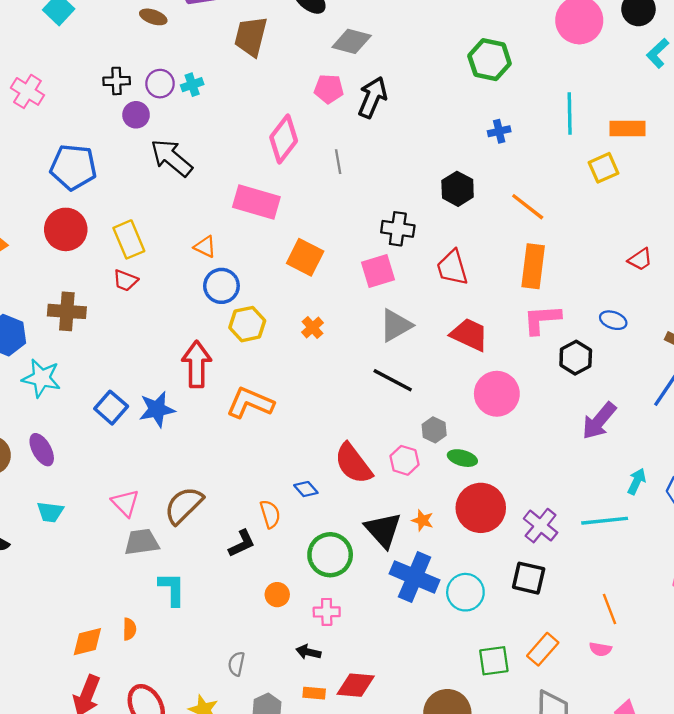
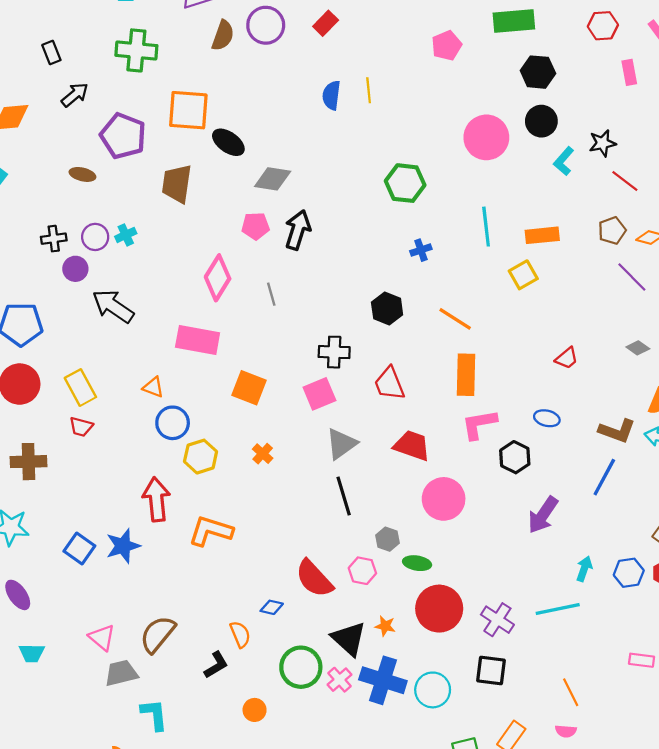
black line: (393, 380) -> (344, 496), turned 51
blue diamond: (306, 489) -> (272, 607), turned -30
pink cross: (327, 612) -> (339, 680), moved, turned -35

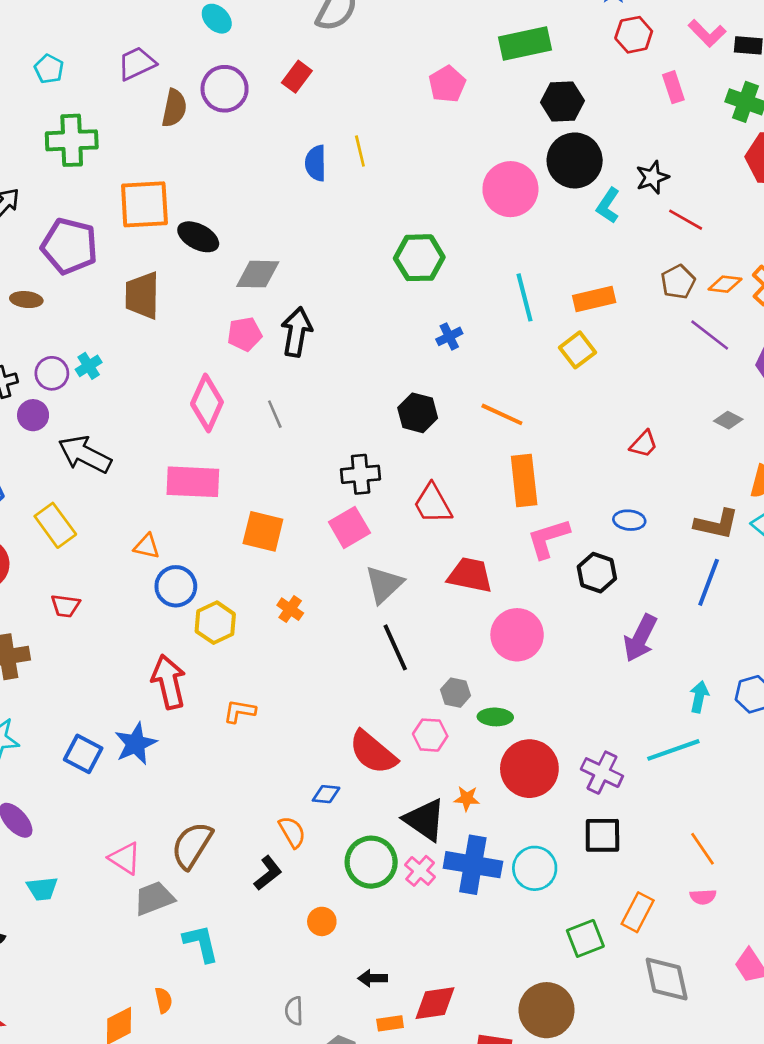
black circle: (541, 121) -> (575, 160), size x1.4
yellow rectangle: (80, 388) -> (55, 525), moved
orange L-shape: (211, 531) -> (240, 711), size x0.6

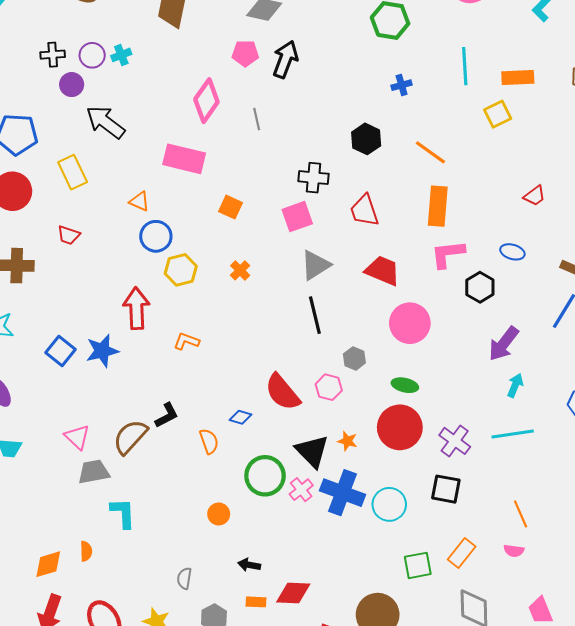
orange square: (263, 531) -> (231, 207), size x0.7
cyan arrow: (699, 697) -> (515, 385), moved
green ellipse: (495, 717) -> (405, 385), moved
black L-shape: (268, 873) -> (167, 415), moved

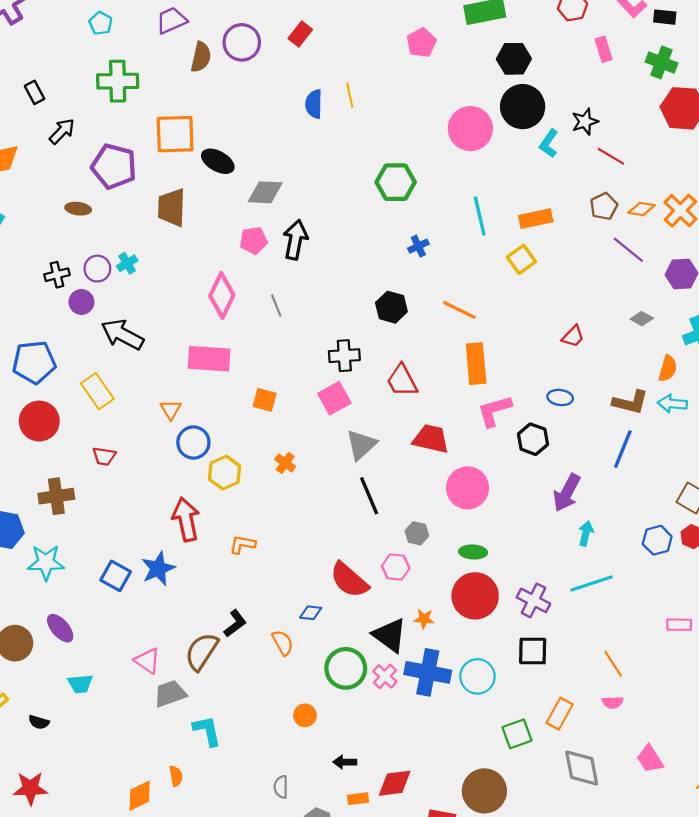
orange triangle: (139, 201) -> (171, 410), turned 45

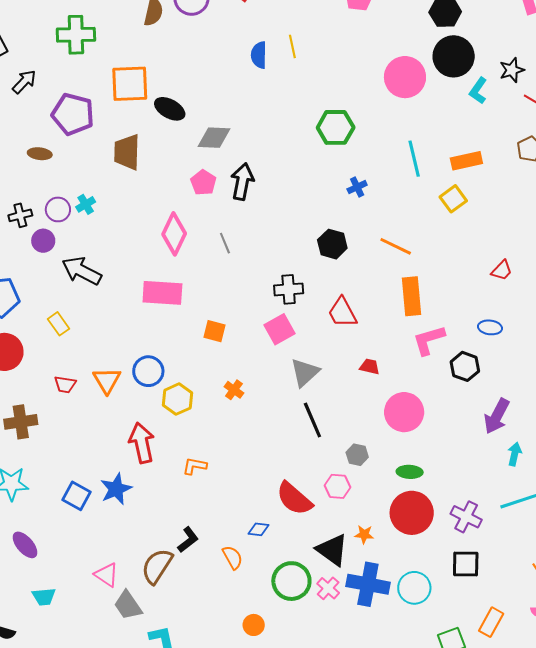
pink pentagon: (253, 240) -> (203, 183), turned -30
yellow rectangle: (97, 391) -> (59, 324), size x0.7
orange triangle: (171, 410) -> (107, 380), moved, size x1.4
red trapezoid: (431, 439) -> (370, 367), size x0.6
gray trapezoid: (170, 694) -> (128, 605), turned -104

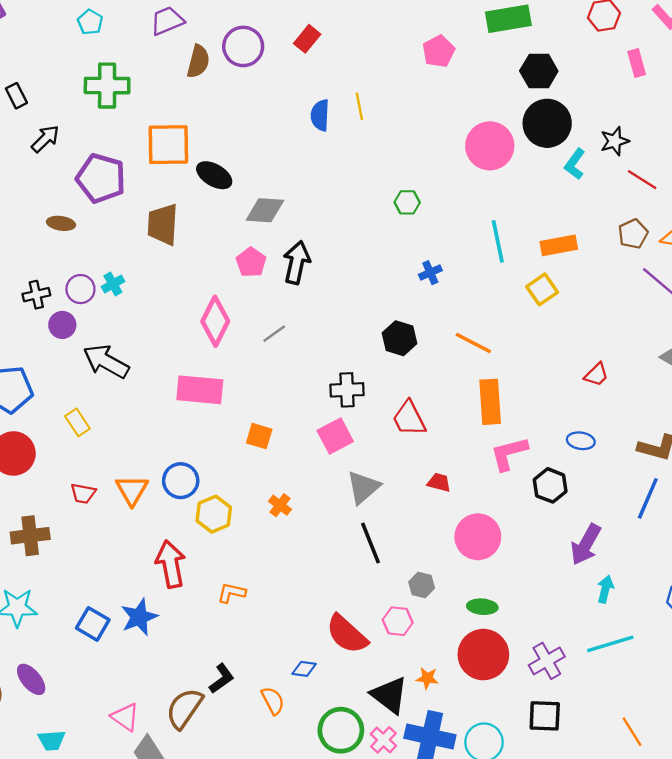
green hexagon: (336, 127) -> (407, 202), size x0.6
gray line: (225, 243) -> (274, 334), turned 75
purple cross: (466, 517) -> (547, 661), turned 32

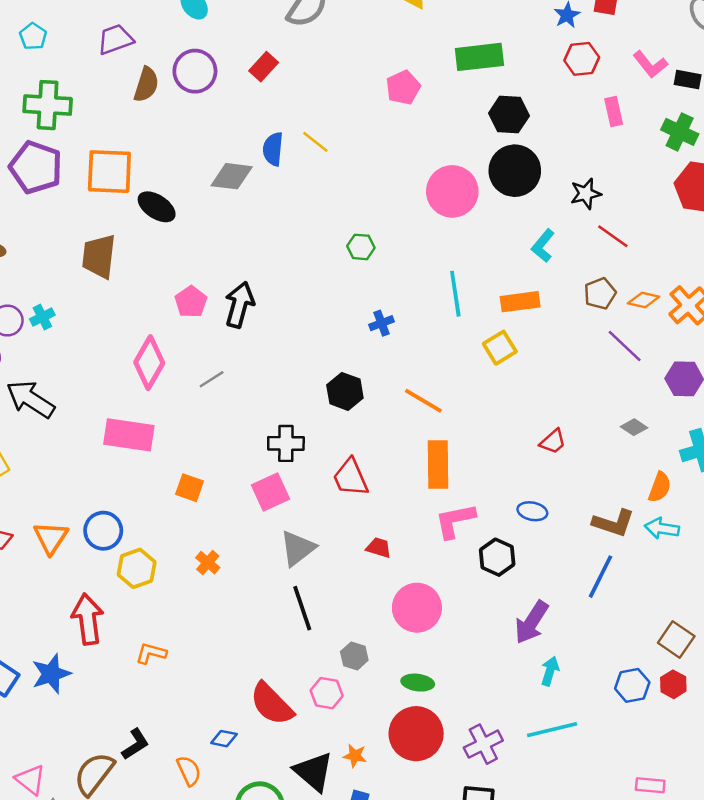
yellow line: (359, 106) -> (315, 142), turned -44
cyan L-shape: (575, 164) -> (543, 246), moved
purple pentagon: (101, 178) -> (36, 167), moved
gray diamond: (265, 210) -> (232, 176), moved

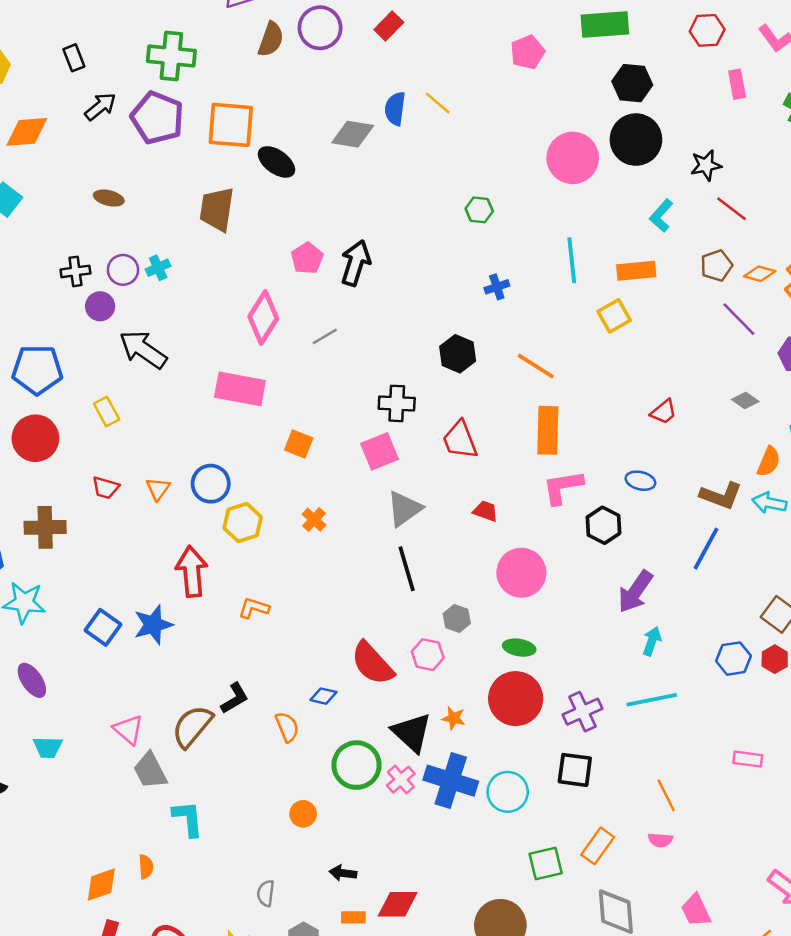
orange triangle: (51, 538) -> (158, 489), size x0.7

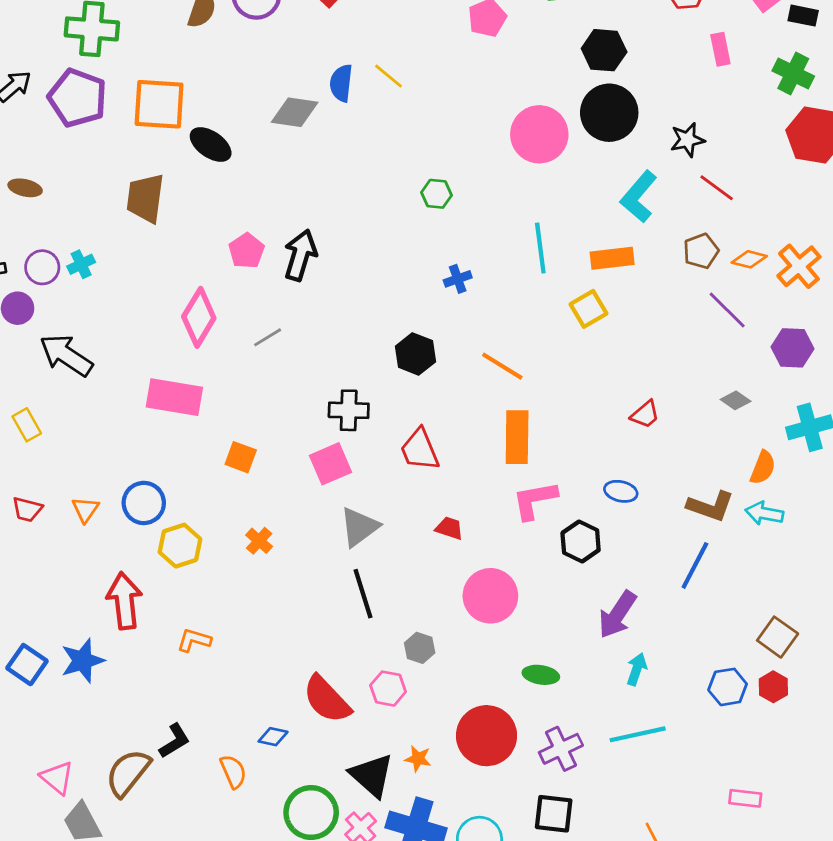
cyan L-shape: (661, 216) -> (639, 197), size x1.4
green ellipse: (519, 648) -> (541, 675), moved

